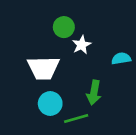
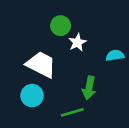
white trapezoid: (43, 68) -> (41, 65), turned -152
cyan circle: (50, 104) -> (32, 96), moved

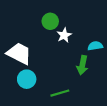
white trapezoid: (41, 65) -> (19, 53), moved
green arrow: (89, 88) -> (82, 65), moved

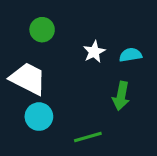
green circle: (50, 21) -> (42, 30), moved
cyan semicircle: (95, 46) -> (131, 55), moved

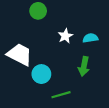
green circle: (42, 30) -> (38, 11), moved
cyan circle: (39, 117) -> (41, 74), moved

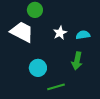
white trapezoid: (20, 54) -> (22, 32), moved

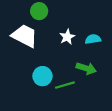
green arrow: (77, 61) -> (86, 68), turned -84
green line: (56, 87) -> (65, 85), moved

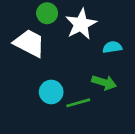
white star: (67, 37) -> (81, 24), moved, size x1.6

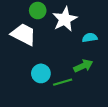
green arrow: (104, 82) -> (83, 66), turned -42

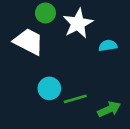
green arrow: (83, 66) -> (109, 109), moved

